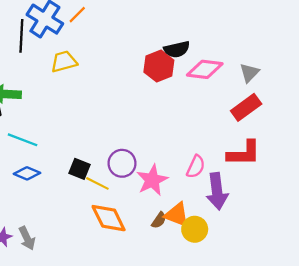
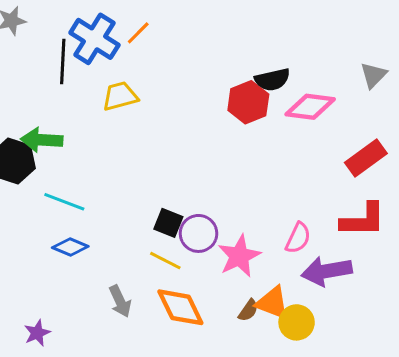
gray triangle: (249, 73) -> (373, 75), moved
black square: (80, 169) -> (168, 223), moved
purple arrow: (217, 191) -> (327, 271), turned 87
gray arrow: (27, 238) -> (120, 301), moved

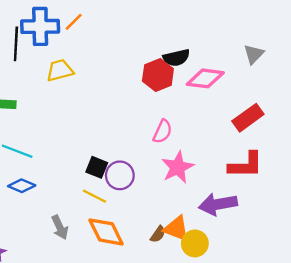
blue cross: (94, 39) -> (40, 26), turned -33
pink semicircle: (298, 238) -> (163, 132), moved
pink star: (239, 256) -> (178, 167), moved

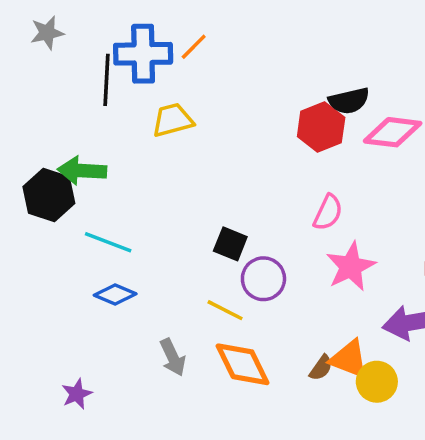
black square: (97, 167) -> (230, 244), moved

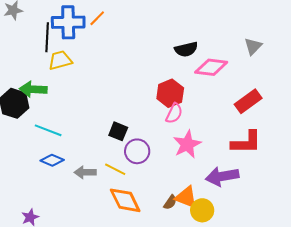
yellow trapezoid: (173, 120) -> (60, 60), moved
red hexagon: (321, 127) -> (170, 93), moved
gray arrow: (173, 357) -> (85, 172), moved, turned 115

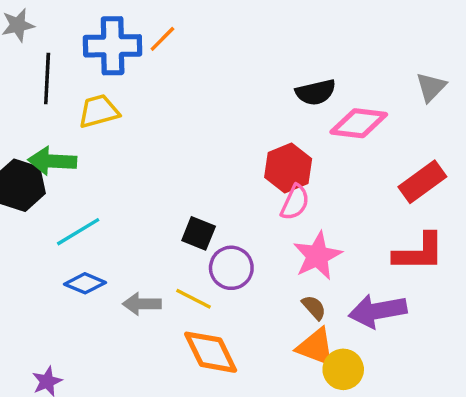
black line: (47, 37) -> (47, 78), moved
cyan line: (48, 130) -> (78, 232), turned -52
brown semicircle: (170, 202) -> (314, 307), moved, turned -77

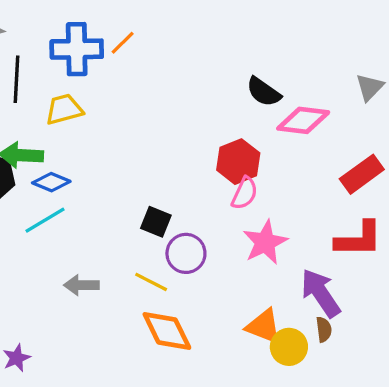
black semicircle: (316, 92) -> (264, 92), turned 48
blue diamond: (85, 283) -> (51, 182), moved
gray arrow: (142, 304) -> (81, 285), moved
brown semicircle: (314, 307) -> (324, 329), moved, turned 35
purple arrow: (378, 311) -> (321, 293), turned 66

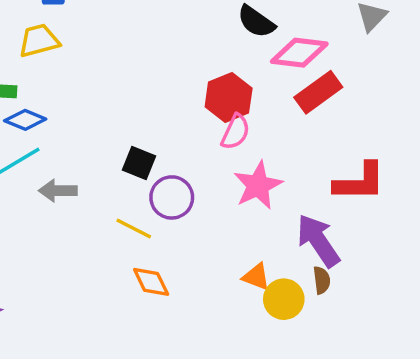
red rectangle: (362, 174) -> (318, 92), moved
gray arrow: (81, 285) -> (58, 191), moved
orange triangle: (264, 326) -> (256, 277), size x0.7
orange diamond: (167, 331) -> (151, 282), size x0.7

